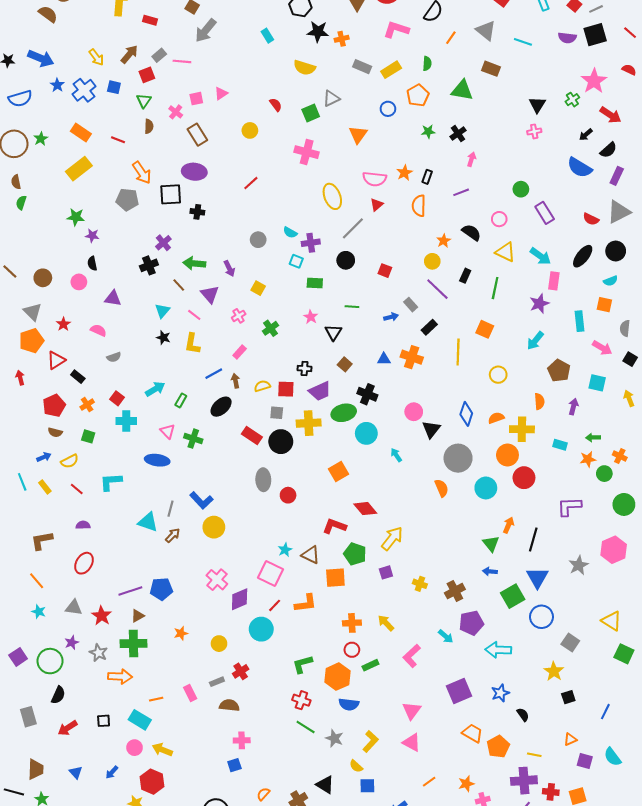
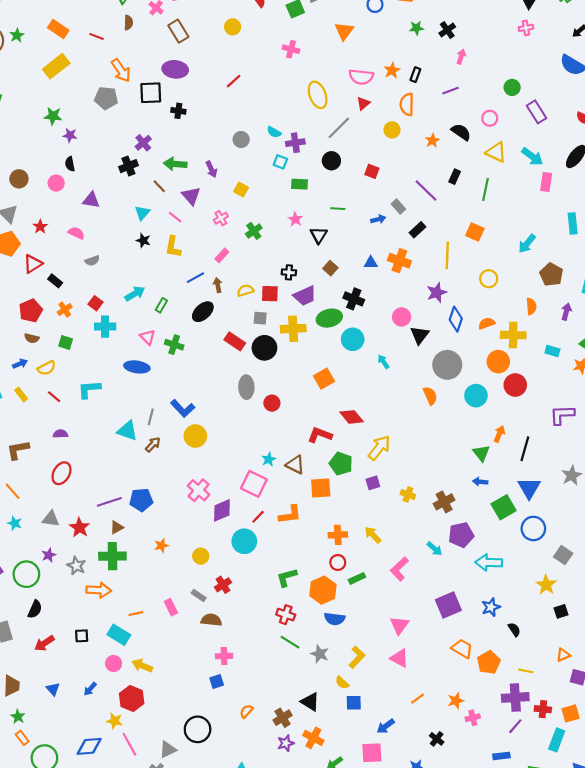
pink cross: (307, 152) -> (291, 49), size x0.7
yellow circle: (432, 261) -> (392, 130), moved
purple star: (539, 304) -> (437, 293), moved
gray rectangle: (217, 682) -> (199, 595), turned 56

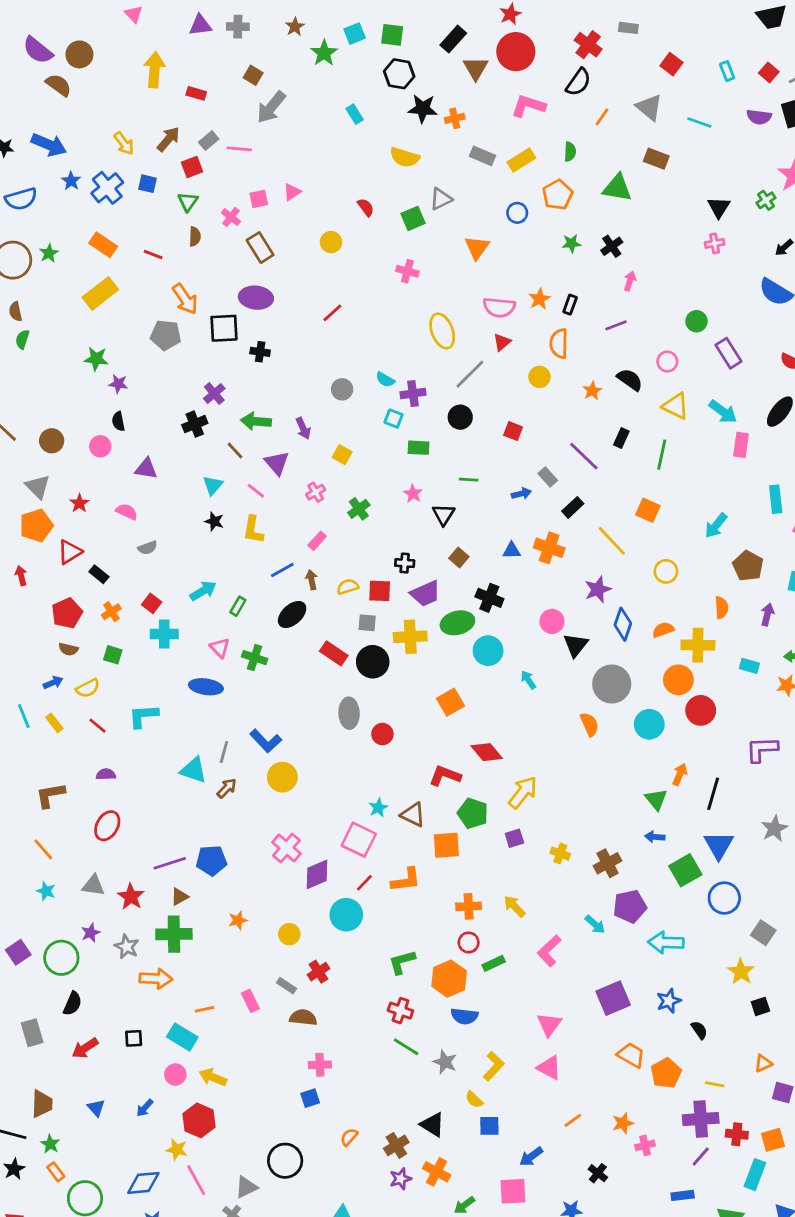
yellow line: (447, 255) -> (612, 541), turned -45

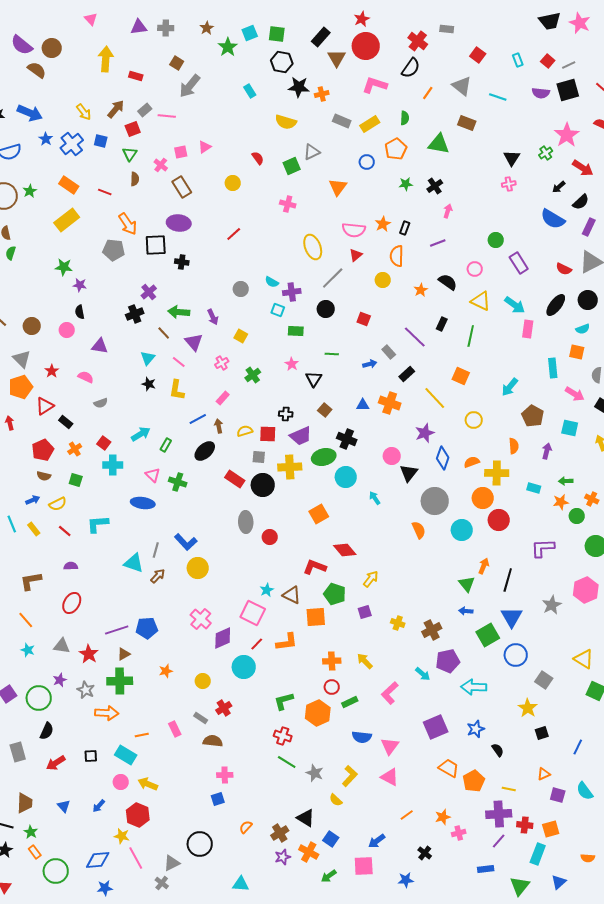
yellow arrow: (523, 792) -> (371, 579), size x0.7
blue semicircle: (464, 1016) -> (362, 737), moved
blue square: (489, 1126) -> (331, 839), moved, turned 35

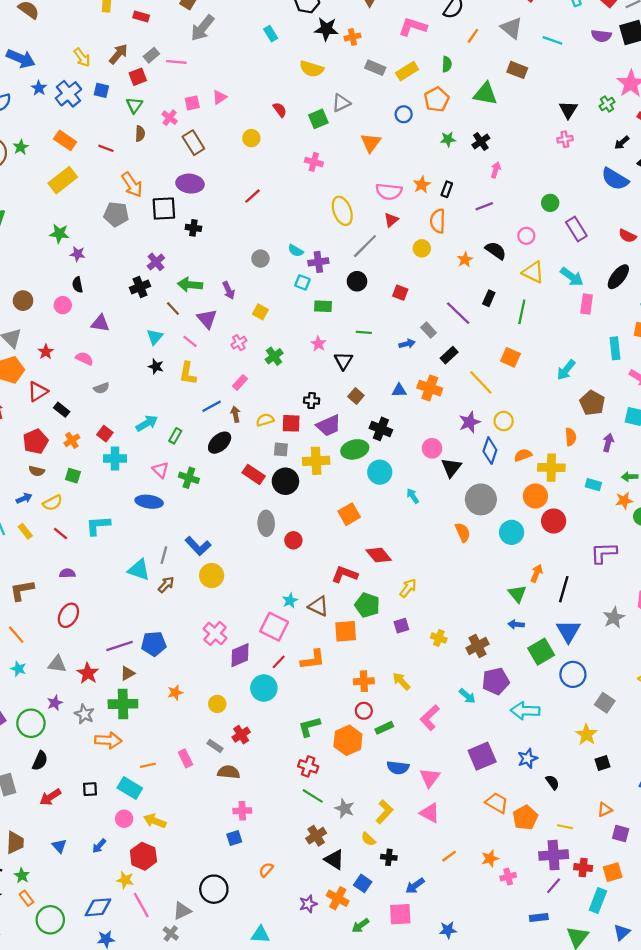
yellow circle: (474, 420) -> (504, 421), moved
brown cross: (280, 833) -> (316, 836), moved
black cross: (425, 853) -> (389, 857), moved, turned -32

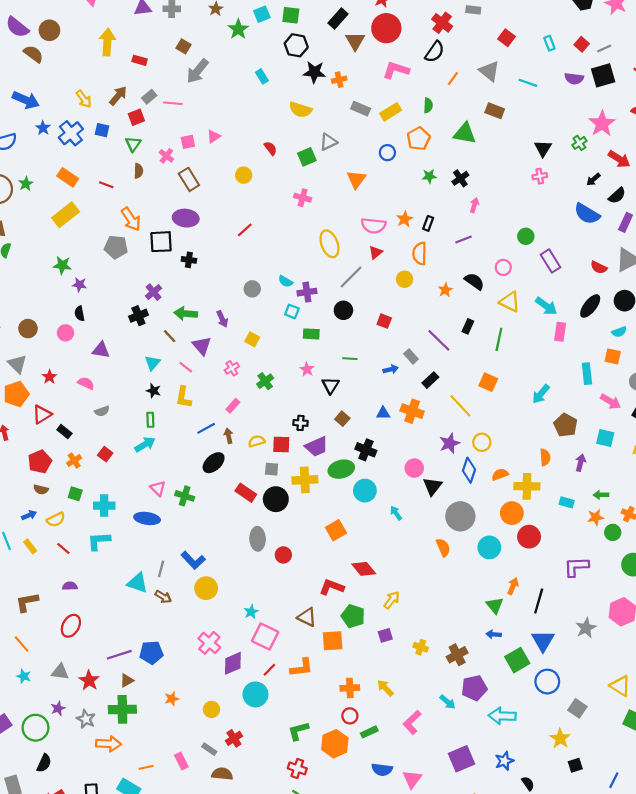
green rectangle: (175, 436) -> (150, 420), moved, turned -32
cyan cross: (115, 459) -> (104, 506), moved
brown arrow: (166, 585) -> (163, 597), turned 77
cyan star: (290, 601) -> (251, 612), moved

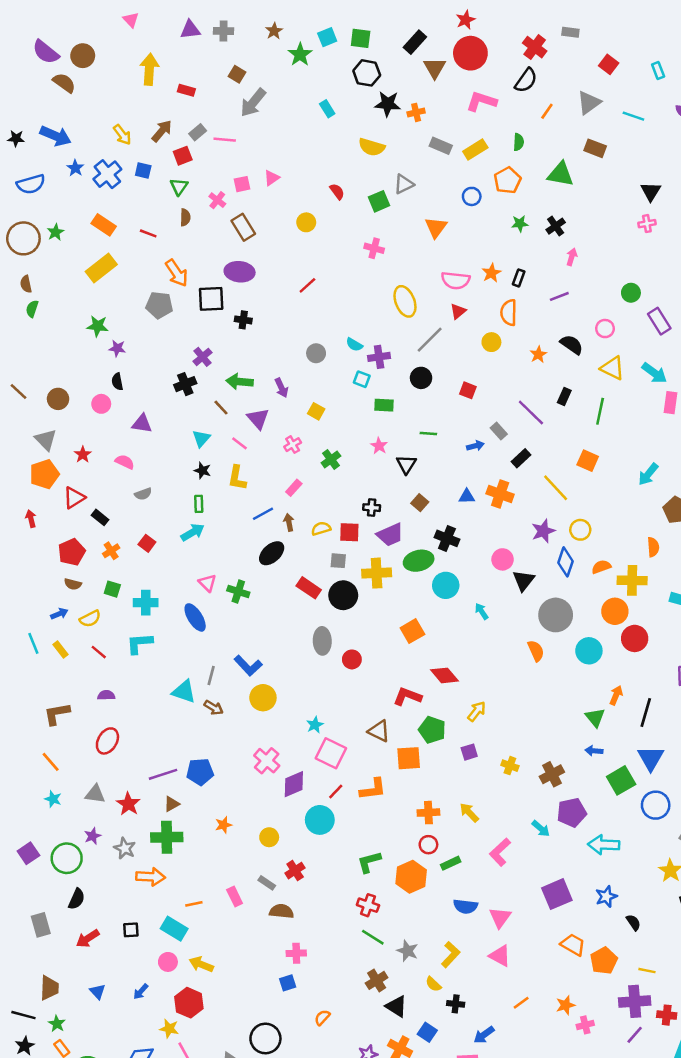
gray triangle: (489, 71) -> (589, 103), turned 45
blue ellipse: (147, 518) -> (195, 617), turned 50

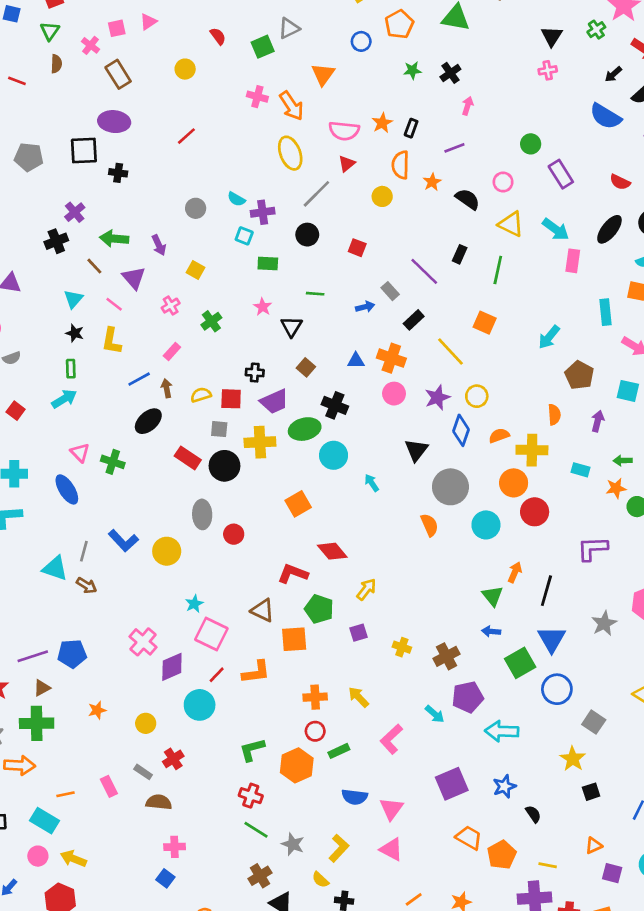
orange arrow: (177, 273) -> (292, 106), moved
orange star: (538, 354) -> (432, 182), moved
pink circle: (503, 559) -> (394, 394), moved
yellow circle: (263, 698) -> (167, 551), moved
blue square: (288, 983) -> (165, 878), turned -35

